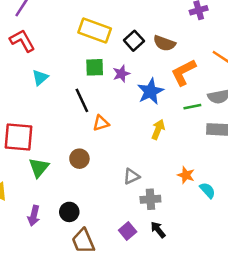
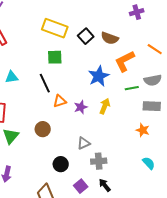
purple star: (121, 74) -> (81, 107), moved
cyan triangle: (40, 77) -> (12, 77), moved, turned 32
orange star: (186, 175) -> (143, 130), moved
cyan semicircle: (208, 190) -> (149, 163), moved
black circle: (69, 212) -> (61, 164), moved

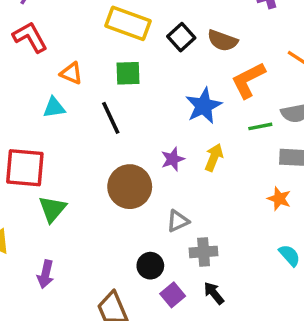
orange triangle: (60, 101) -> (71, 73), moved, turned 40
brown circle: (43, 129) -> (130, 187), moved, size x1.6
black circle: (61, 164) -> (150, 266), moved

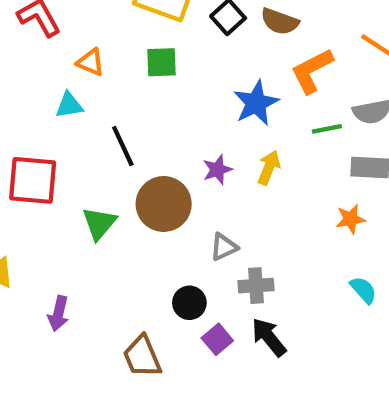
black line: (111, 118) -> (123, 146), moved
orange star: (279, 199) -> (350, 219), turned -30
green triangle: (52, 209) -> (99, 223), moved
black arrow: (214, 293) -> (269, 337), size x1.4

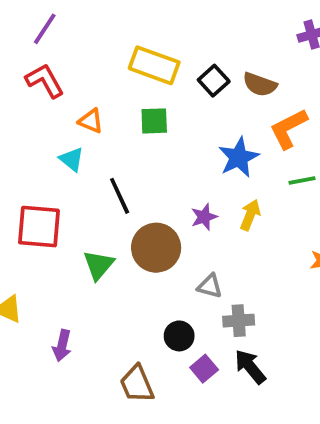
cyan triangle: (69, 105) -> (72, 159), turned 48
gray triangle: (224, 247) -> (210, 286), turned 40

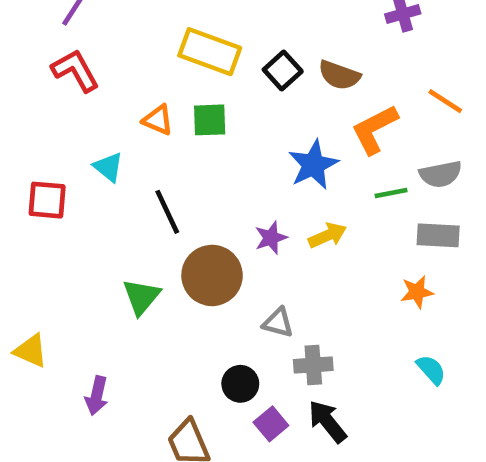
orange triangle: (91, 121) -> (158, 120), moved
yellow arrow: (250, 215) -> (327, 235), turned 44
red square: (39, 227) -> (47, 200), moved, size x0.7

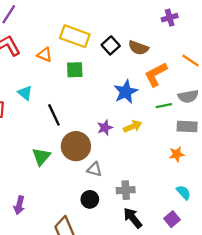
orange triangle: (158, 120) -> (45, 55), moved
gray triangle: (278, 323) -> (94, 169), moved
purple square: (271, 424) -> (172, 219), moved

